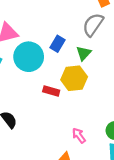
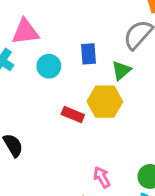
blue rectangle: (57, 44) -> (89, 54), turned -42
cyan circle: (29, 57) -> (49, 66), size x0.6

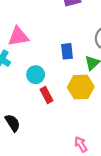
cyan circle: (49, 66) -> (36, 75), moved
red rectangle: (73, 115) -> (46, 95), moved, turned 42

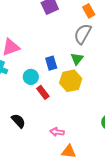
blue rectangle: (67, 51) -> (51, 63), moved
pink arrow: (81, 144) -> (57, 132), moved, turned -40

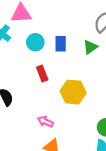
cyan circle: (31, 77) -> (35, 42), moved
yellow hexagon: (71, 81) -> (73, 92), moved

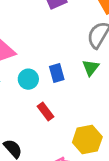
yellow hexagon: (73, 92) -> (87, 140), moved

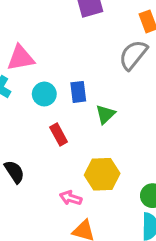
green triangle: (91, 68) -> (105, 114), moved

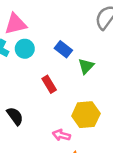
blue rectangle: (78, 92) -> (63, 49), turned -42
cyan circle: (44, 94) -> (25, 49), moved

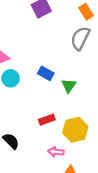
red rectangle: (49, 84) -> (47, 120), moved, turned -70

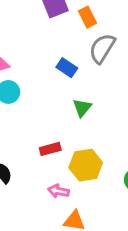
orange rectangle: (86, 12) -> (88, 17), moved
blue rectangle: (46, 73) -> (67, 68), moved

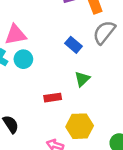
red rectangle: (50, 149) -> (53, 98), moved

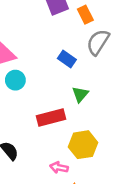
red rectangle: (53, 98) -> (51, 117), size x1.5

